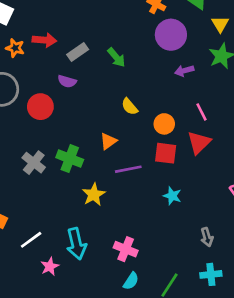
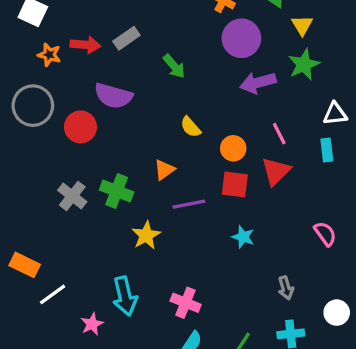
gray rectangle: (78, 52) -> (126, 38), moved
purple arrow: (184, 71) -> (258, 83), size x1.5
purple semicircle: (67, 81) -> (113, 96), size x1.6
white line: (31, 240) -> (53, 294), moved

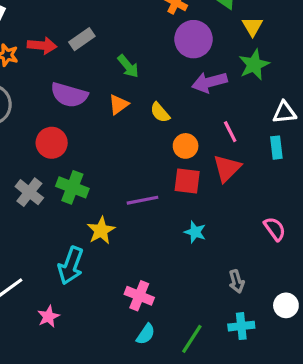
red circle: (80, 127) -> (52, 143), moved
yellow semicircle: (191, 127) -> (160, 112), moved
orange triangle: (164, 170) -> (119, 105), moved
cyan arrow: (125, 296) -> (71, 266), moved, turned 33

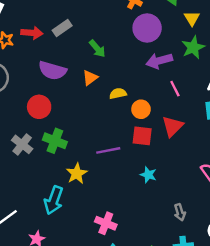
yellow semicircle: (160, 112) -> (118, 93), moved, turned 119
pink line: (230, 132) -> (175, 89), moved

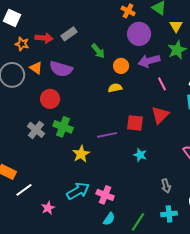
orange triangle: (90, 78) -> (36, 68), moved, turned -48
orange circle: (141, 109) -> (121, 66), moved
cyan arrow: (54, 200) -> (78, 191), moved, turned -140

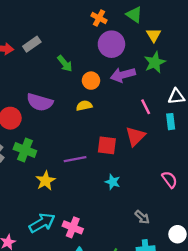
purple semicircle: (61, 69) -> (40, 102), moved
pink line: (162, 84) -> (146, 107), moved
gray arrow: (166, 186) -> (142, 217), turned -32

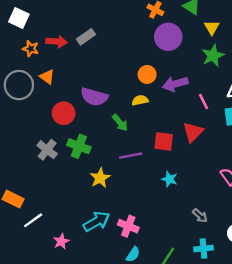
green arrow: (65, 64) -> (120, 123), moved
purple arrow: (123, 75) -> (175, 84), moved

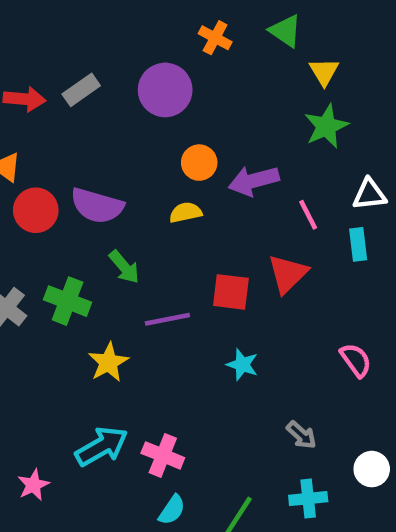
purple circle: (168, 37) -> (165, 90), moved
red circle: (64, 113) -> (36, 210), moved
green arrow: (120, 123) -> (124, 267), moved

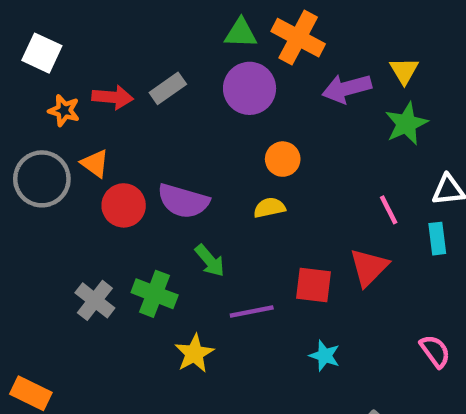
green triangle: (285, 31) -> (241, 33), moved, turned -32
orange cross: (215, 38) -> (298, 38), size x1.6
purple arrow: (254, 181) -> (347, 88), moved

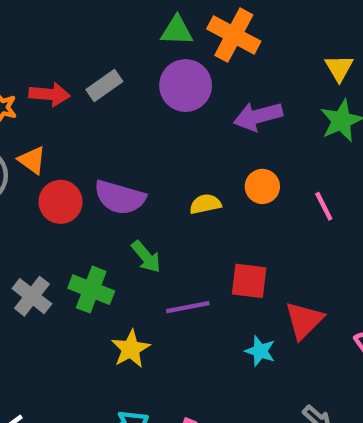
purple arrow: (347, 88) -> (258, 116), moved
orange circle: (283, 159) -> (262, 186), moved
red triangle: (369, 267) -> (304, 320), moved

